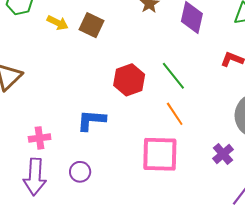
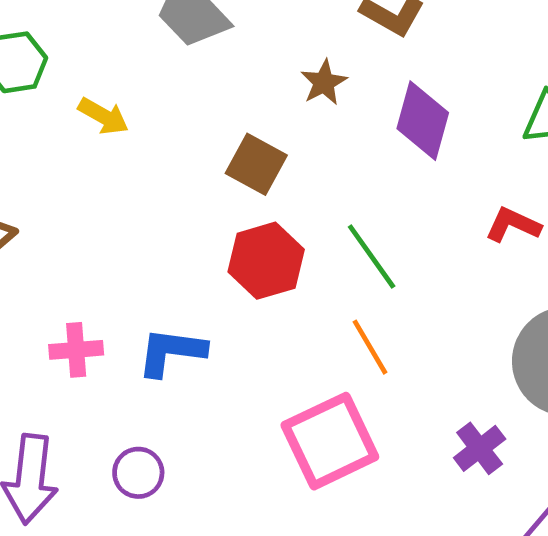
brown square: (91, 25) -> (256, 164), moved
pink cross: (40, 138) -> (76, 350), moved
pink square: (160, 154) -> (330, 441), turned -30

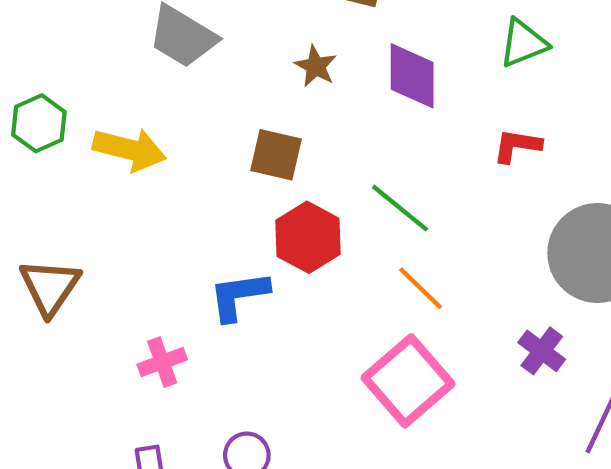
yellow arrow: (103, 116) -> (129, 149), size x1.5
blue L-shape: (171, 352) -> (239, 296), moved

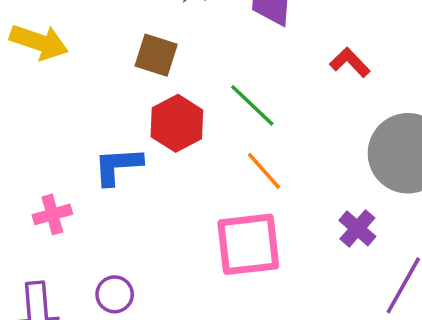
red L-shape: (517, 146) -> (350, 62), turned 33
pink square: (408, 381) -> (248, 244), turned 30

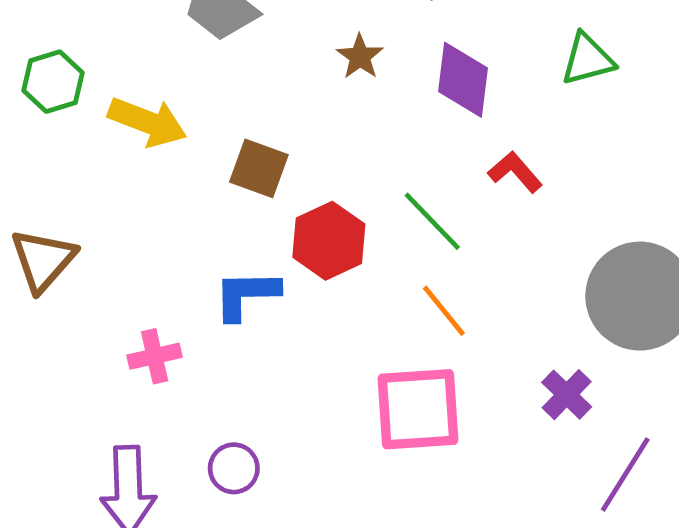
brown square: (156, 55) -> (259, 168), moved
red L-shape: (350, 62) -> (515, 172), moved

